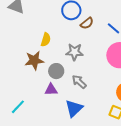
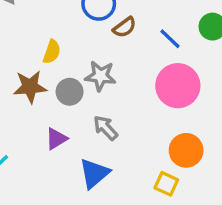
gray circle: (56, 71) -> (70, 92), moved
purple triangle: (51, 90) -> (56, 139), turned -32

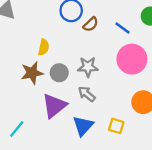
gray star: (100, 76) -> (88, 67), moved
purple triangle: (56, 139) -> (54, 106), size x1.6
yellow square: (166, 184) -> (116, 126), moved

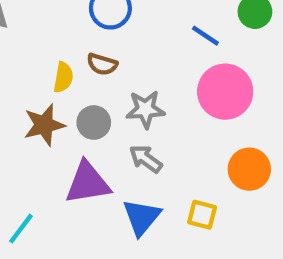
brown semicircle: (91, 24) -> (102, 64), moved, turned 63
purple triangle: (54, 106) -> (88, 183), turned 32

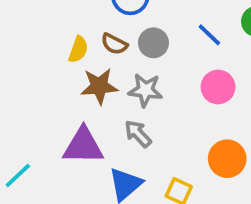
pink circle: (225, 92) -> (218, 87), size x0.7
gray circle: (94, 122) -> (153, 43), moved
brown star: (44, 125) -> (99, 86), moved

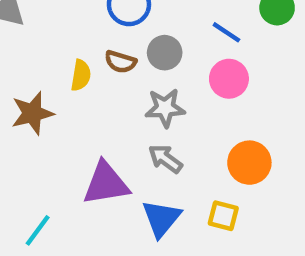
brown star: (99, 86) -> (32, 113), moved
pink circle: (218, 87) -> (229, 79), moved
orange circle: (227, 159) -> (249, 163), moved

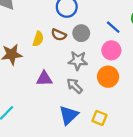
orange circle: (249, 163) -> (108, 77), moved
purple triangle: (106, 183) -> (44, 79), moved, size x0.7

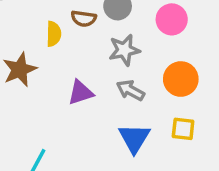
orange circle: (108, 77) -> (181, 79), moved

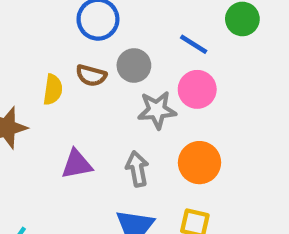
gray star: (124, 50) -> (157, 110), moved
gray arrow: (130, 90) -> (137, 169), turned 44

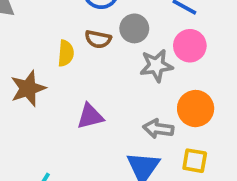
gray arrow: (137, 169) -> (158, 129), moved, turned -68

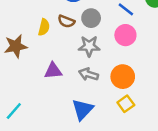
gray star: (156, 66) -> (89, 46), moved
gray arrow: (158, 129) -> (89, 74), moved
yellow square: (195, 161) -> (126, 104), moved, turned 35

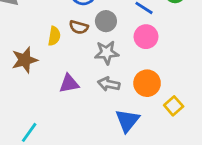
yellow square: (126, 104) -> (174, 106), moved
blue triangle: (83, 109) -> (127, 121), moved

